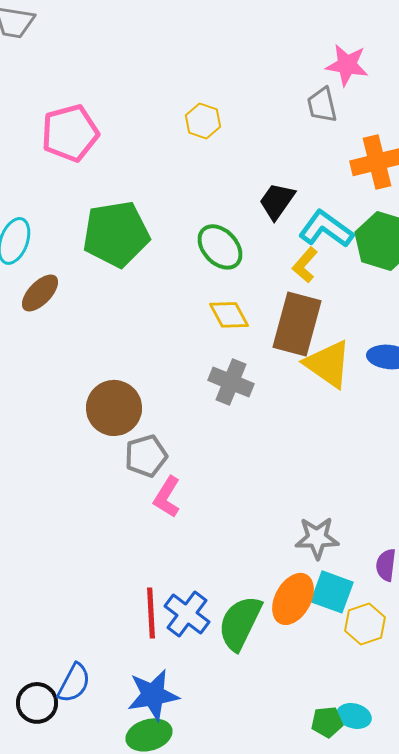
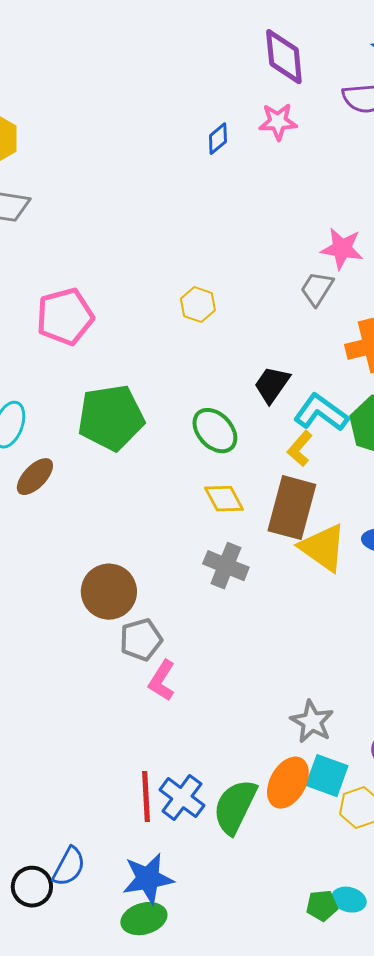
gray trapezoid: (322, 105) -> (317, 289), turned 45
gray star: (317, 538) -> (312, 722), turned 30

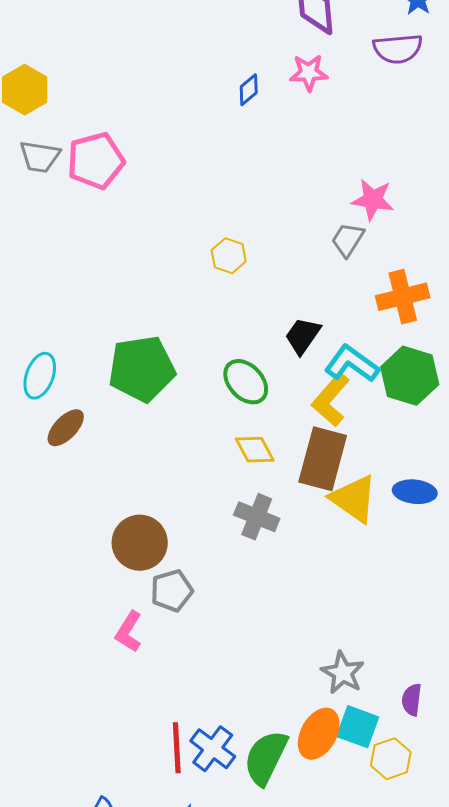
pink pentagon: (65, 317) -> (96, 161), moved
yellow L-shape: (300, 449) -> (331, 400), size x1.5
pink L-shape: (162, 681) -> (129, 632), moved

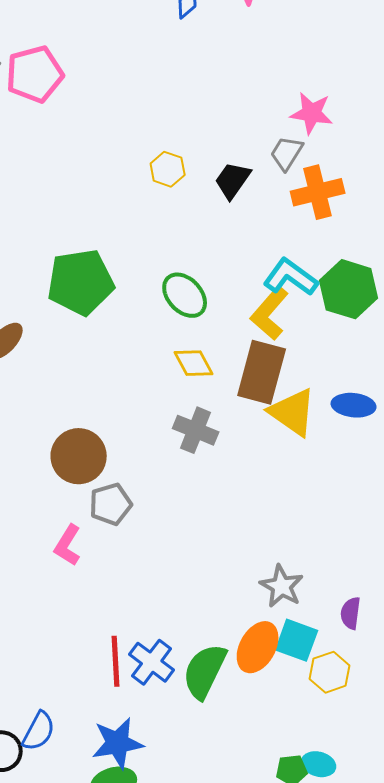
orange cross: (403, 297) -> (318, 192), moved
black trapezoid: (303, 336) -> (233, 180), moved

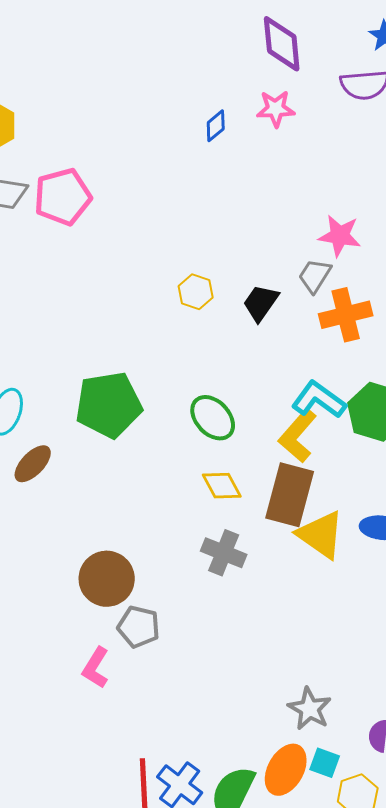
gray pentagon: (111, 504) -> (139, 627), turned 30
cyan square: (297, 640) -> (325, 763), size x0.7

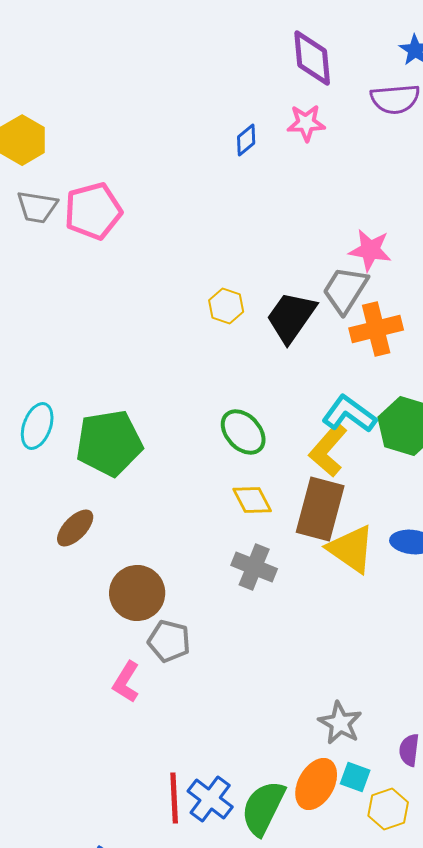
gray trapezoid: (315, 276) -> (345, 290), size x1.4
black trapezoid: (261, 303) -> (291, 317), size x1.4
green pentagon: (109, 405) -> (109, 443), moved
brown ellipse: (33, 464) -> (75, 528), moved

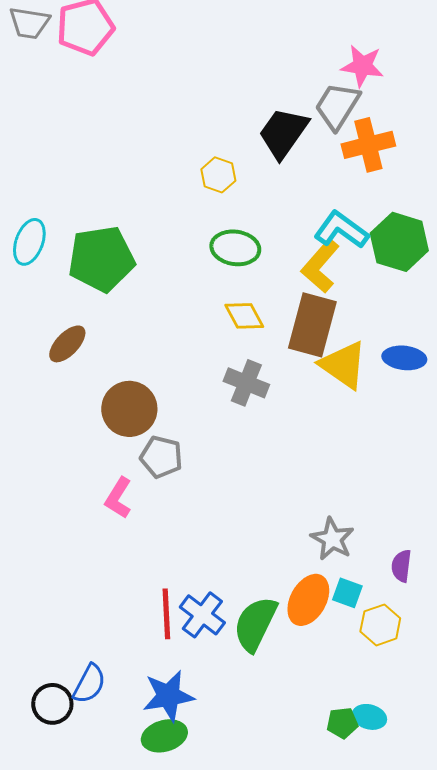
yellow hexagon: (226, 306) -> (218, 175), moved
green ellipse: (243, 432) -> (235, 248), turned -39

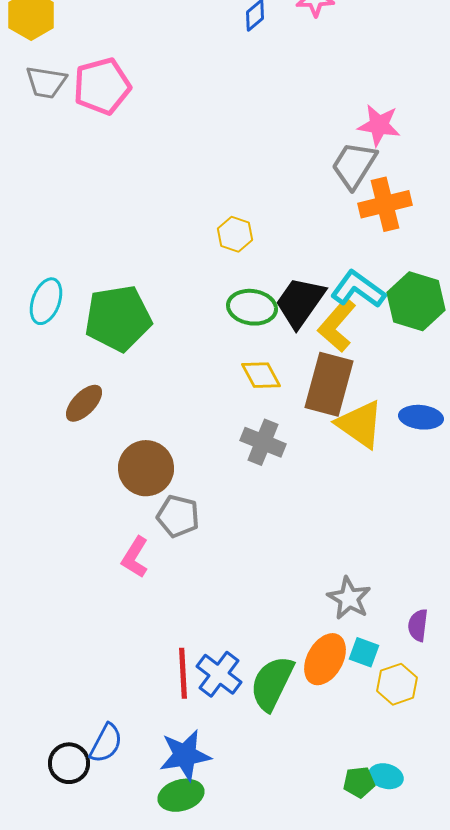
black trapezoid: (283, 133) -> (300, 302), moved

